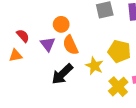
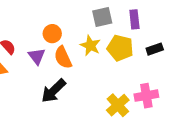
yellow pentagon: (119, 51) -> (120, 48), moved
yellow star: (94, 66) -> (90, 46), moved

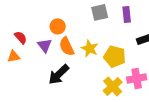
yellow star: (90, 46) -> (90, 48), moved
yellow pentagon: (120, 48) -> (115, 56), moved

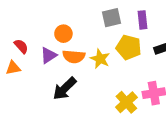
purple triangle: (45, 45) -> (49, 55), turned 35
orange semicircle: (67, 46) -> (74, 57), turned -60
yellow pentagon: (115, 56) -> (129, 47), moved

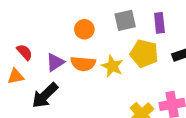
orange circle: (63, 34) -> (84, 29), moved
black arrow: (65, 89) -> (45, 95), moved

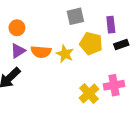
purple rectangle: (159, 23) -> (111, 25), moved
orange circle: (84, 29) -> (17, 28), moved

